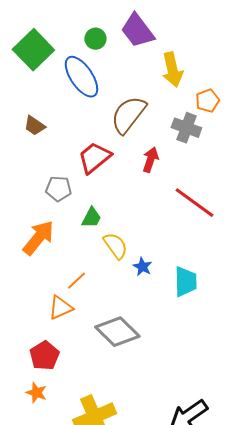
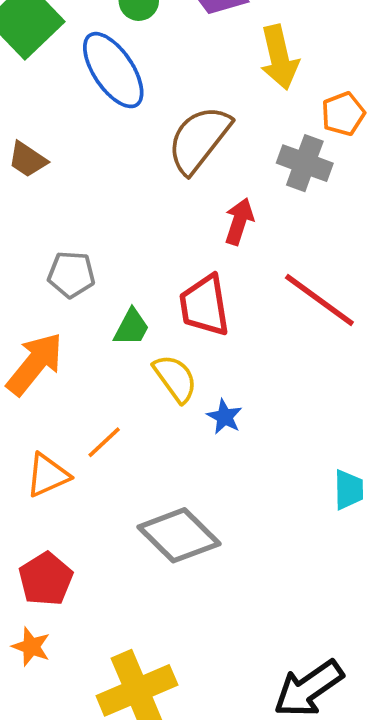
red trapezoid: (94, 158) -> (204, 305), moved, turned -60
cyan trapezoid: (185, 282) -> (349, 490), moved, size x0.7
orange triangle: (60, 308) -> (48, 475), moved

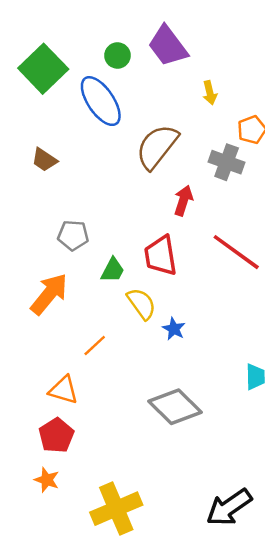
yellow arrow: (279, 57) -> (210, 93), size x0.6
orange triangle: (48, 475) -> (64, 390), moved, turned 40
gray diamond: (179, 535) -> (175, 407), moved

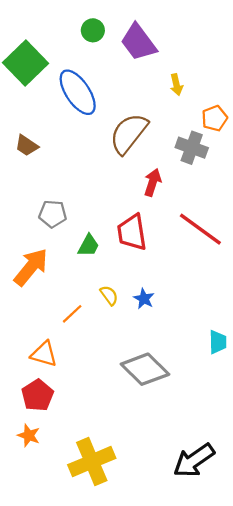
green circle: (117, 55) -> (93, 30), moved
yellow semicircle: (141, 304) -> (109, 295), moved, size x0.7

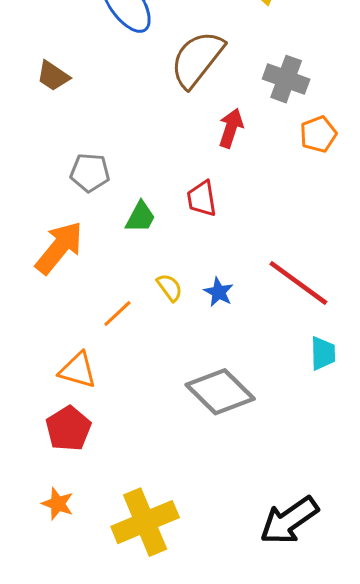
orange pentagon: (214, 118) -> (318, 134), moved
red line: (200, 229) -> (298, 283), moved
red trapezoid: (132, 232) -> (202, 199), size x0.7
orange star: (29, 435) -> (58, 504), moved

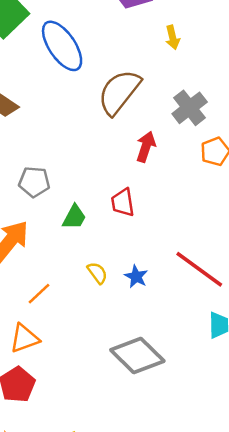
gray cross: (286, 79) -> (190, 108), turned 32
orange line: (117, 314) -> (39, 294), moved
orange triangle: (78, 370) -> (24, 338), turned -36

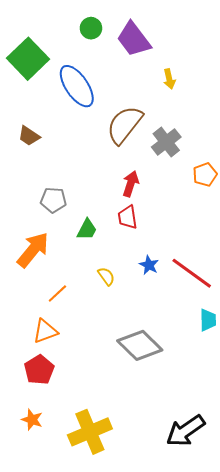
gray cross: (190, 108) -> (166, 142), moved
red arrow: (146, 147) -> (131, 184), moved
blue star: (136, 277) -> (149, 265), moved

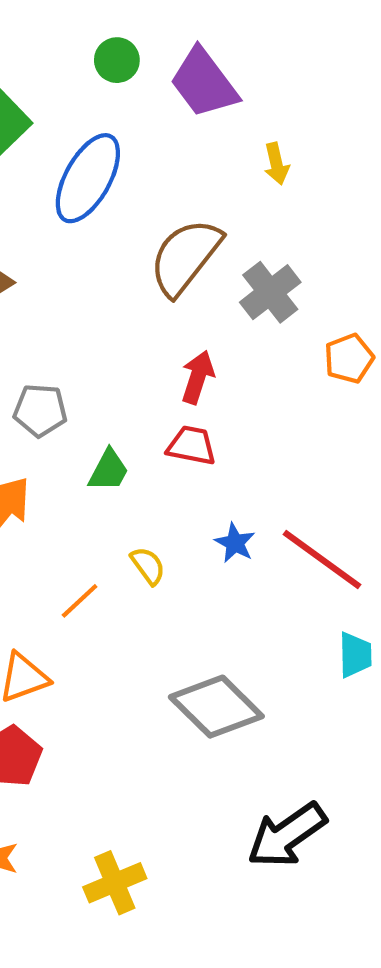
blue ellipse: (77, 86) -> (88, 178), turned 63
red trapezoid: (128, 217) -> (191, 446), turned 110
orange line: (57, 294) -> (80, 601), moved
black arrow: (186, 431) -> (287, 835), moved
yellow cross: (90, 432) -> (115, 883), size x0.7

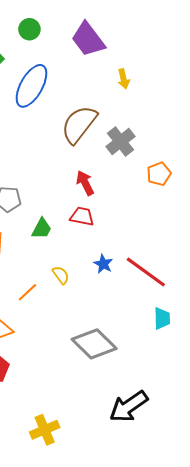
green circle: (117, 60) -> (29, 29), moved
red arrow: (198, 377) -> (85, 183), turned -45

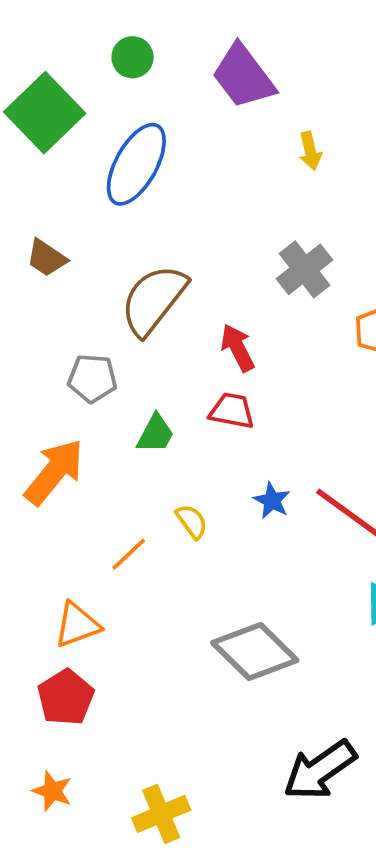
brown semicircle: (79, 124) -> (154, 300), moved

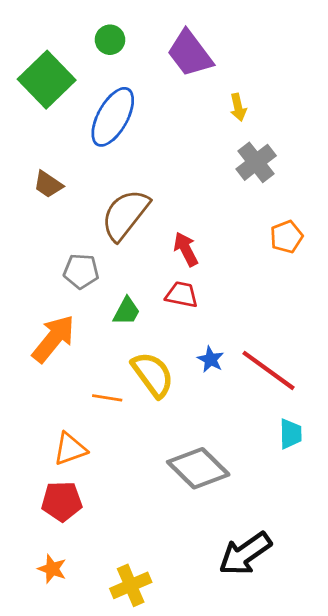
gray cross: (304, 269) -> (256, 162), moved
yellow semicircle: (192, 522) -> (153, 375), size x1.8
orange line: (129, 554) -> (107, 398), turned 52
red pentagon: (66, 697) -> (62, 501), turned 30

